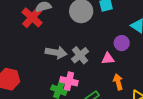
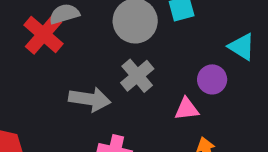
gray cross: (80, 55) -> (137, 76), moved

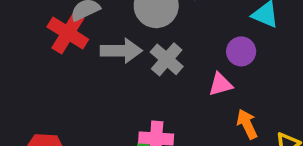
gray arrow: (90, 99) -> (121, 51), moved

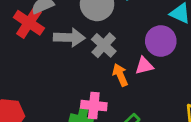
purple circle: (241, 51) -> (161, 41), size x1.4
orange arrow: (247, 124) -> (120, 75), moved

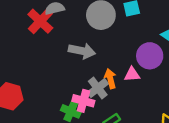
gray arrow: (69, 38) -> (82, 51), moved
gray cross: (104, 45) -> (98, 88), moved

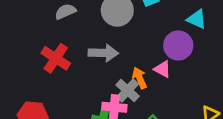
red cross: (40, 21) -> (56, 58), moved
pink triangle: (132, 74) -> (162, 69), turned 42

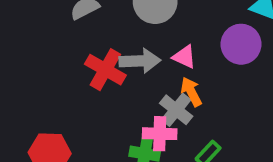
red cross: (56, 58) -> (105, 70), moved
pink triangle: (162, 69) -> (184, 57), moved

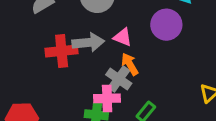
red cross: (105, 70) -> (62, 51), turned -32

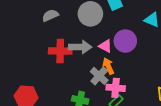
purple circle: (166, 25) -> (125, 41), moved
pink cross: (107, 98) -> (116, 88), moved

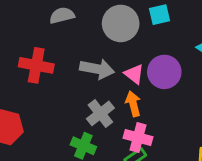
red cross: (60, 51) -> (36, 65), moved
gray cross: (99, 76) -> (100, 113), moved

